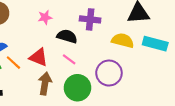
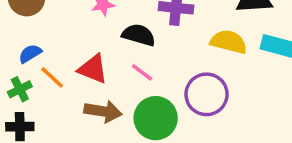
brown arrow: (45, 84) -> (103, 111), turned 90

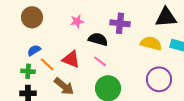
green cross: (20, 89) -> (28, 71), turned 32
purple circle: (207, 94) -> (159, 79), moved
brown arrow: (103, 111) -> (64, 86), moved, turned 30

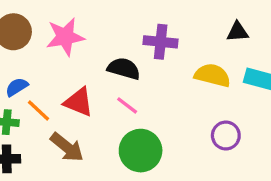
black triangle: (166, 17) -> (238, 32), size x0.6
pink star: (77, 21) -> (65, 37), moved, size x1.6
purple circle: (159, 79) -> (226, 135), size x0.7

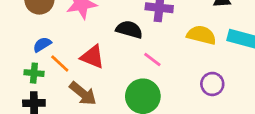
pink line: (127, 105) -> (152, 59), moved

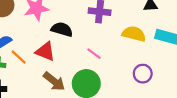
black semicircle: (129, 30) -> (62, 29), moved
brown arrow: (83, 94) -> (54, 81), moved

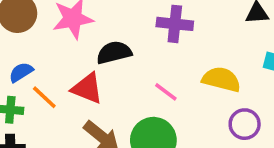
black semicircle: (62, 29) -> (114, 53), turned -30
yellow semicircle: (134, 34) -> (221, 79), moved

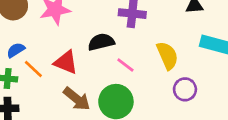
black semicircle: (114, 53) -> (101, 42), moved
yellow semicircle: (221, 79) -> (167, 56), turned 52

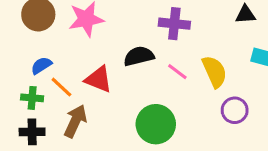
pink line: (125, 65) -> (177, 72), moved
brown arrow: (77, 99) -> (75, 121), moved, turned -104

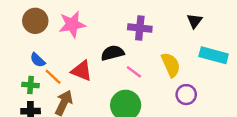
black triangle: (245, 14) -> (195, 21), turned -49
blue semicircle: (41, 65) -> (38, 60), turned -105
pink line: (177, 72) -> (134, 72), moved

